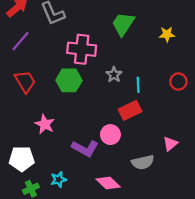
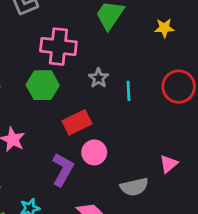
red circle: (178, 82) -> (179, 87), size x1.5
red rectangle: (130, 110) -> (77, 122), moved
purple L-shape: (85, 148) -> (63, 170), turned -90

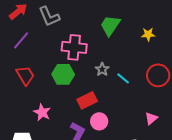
cyan line: (129, 91) -> (123, 78), turned -48
pink triangle: (169, 164) -> (151, 118), moved

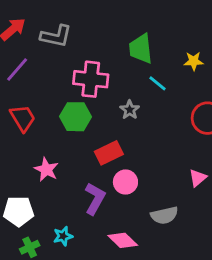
gray L-shape: (49, 16) -> (56, 36), turned -55
green trapezoid: (110, 25) -> (141, 49), turned -40
cyan line: (123, 78) -> (157, 83), moved

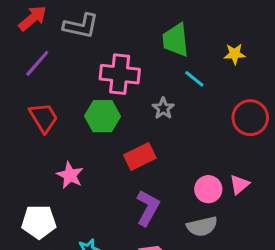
pink circle: (125, 182) -> (208, 189), moved
purple L-shape: (95, 199) -> (148, 208), moved

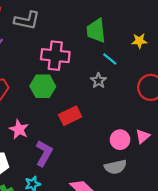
gray star: (163, 108) -> (98, 81), moved
purple L-shape: (148, 208) -> (44, 153), moved

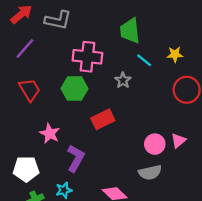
yellow star: (139, 41) -> (175, 54), moved
gray star: (98, 81) -> (123, 80), moved

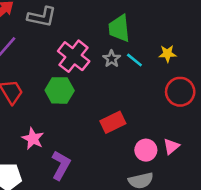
pink cross: (87, 57) -> (74, 56), turned 32
gray star: (123, 80) -> (112, 59), moved
red rectangle: (103, 119) -> (113, 122), moved

